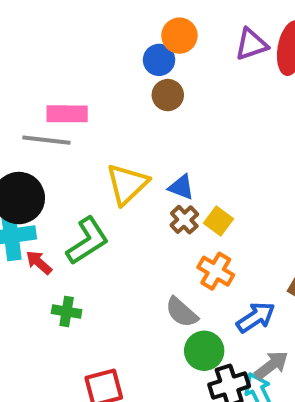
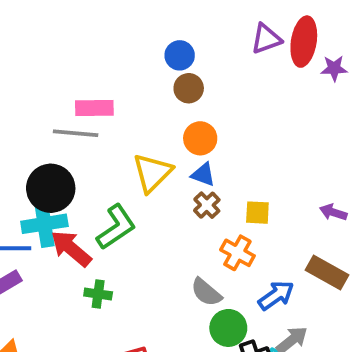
orange circle: (179, 36) -> (200, 138), moved
yellow square: (218, 221) -> (257, 213), moved, turned -32
red arrow: (39, 262) -> (71, 248), size x1.6

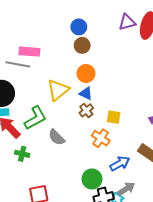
gray semicircle: (206, 292) -> (57, 137), moved

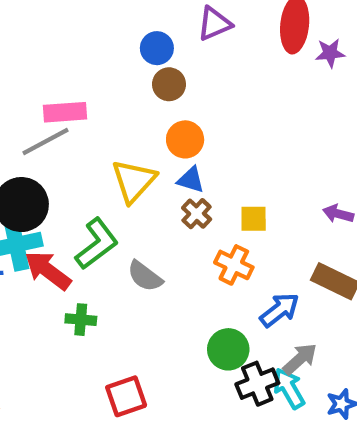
purple triangle: (127, 22) -> (214, 24), moved
gray line: (18, 64) -> (46, 141), turned -30

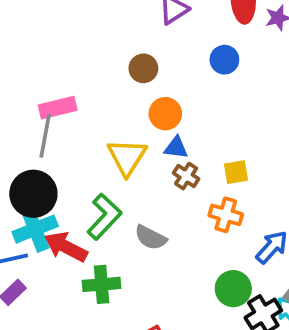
blue circle: (157, 48) -> (224, 60), moved
gray line: (46, 141) -> (45, 136), turned -42
green cross: (81, 320) -> (102, 284), size x1.4

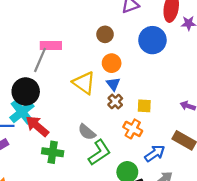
blue circle: (224, 60) -> (152, 40), size x1.6
blue triangle: (176, 148) -> (113, 84), turned 32
yellow triangle: (127, 157) -> (84, 83), turned -40
green L-shape: (104, 217) -> (99, 153), moved
cyan cross: (35, 229) -> (22, 112), turned -30

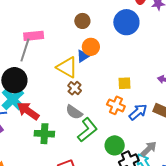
blue triangle: (113, 84) -> (83, 56), moved, turned 40
brown cross: (115, 101) -> (75, 88), moved
blue arrow: (155, 153) -> (138, 112), moved

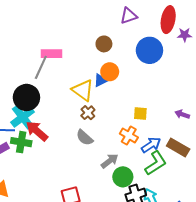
green L-shape: (87, 130) -> (156, 163), moved
green cross: (44, 134) -> (21, 142), moved
gray arrow: (149, 149) -> (110, 161), moved

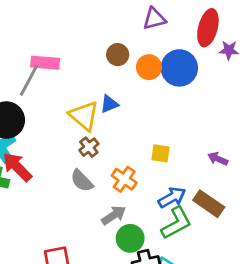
orange circle: (110, 72) -> (149, 67), moved
orange cross: (129, 135) -> (124, 179), moved

